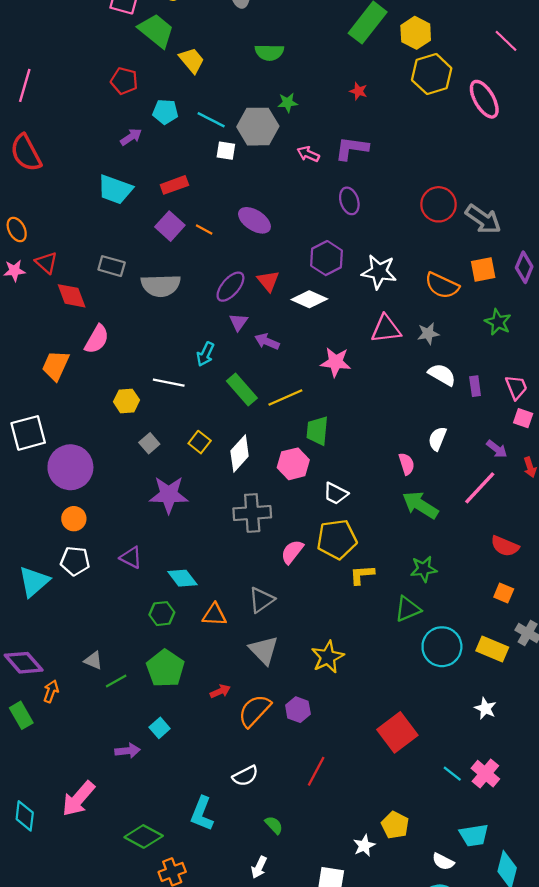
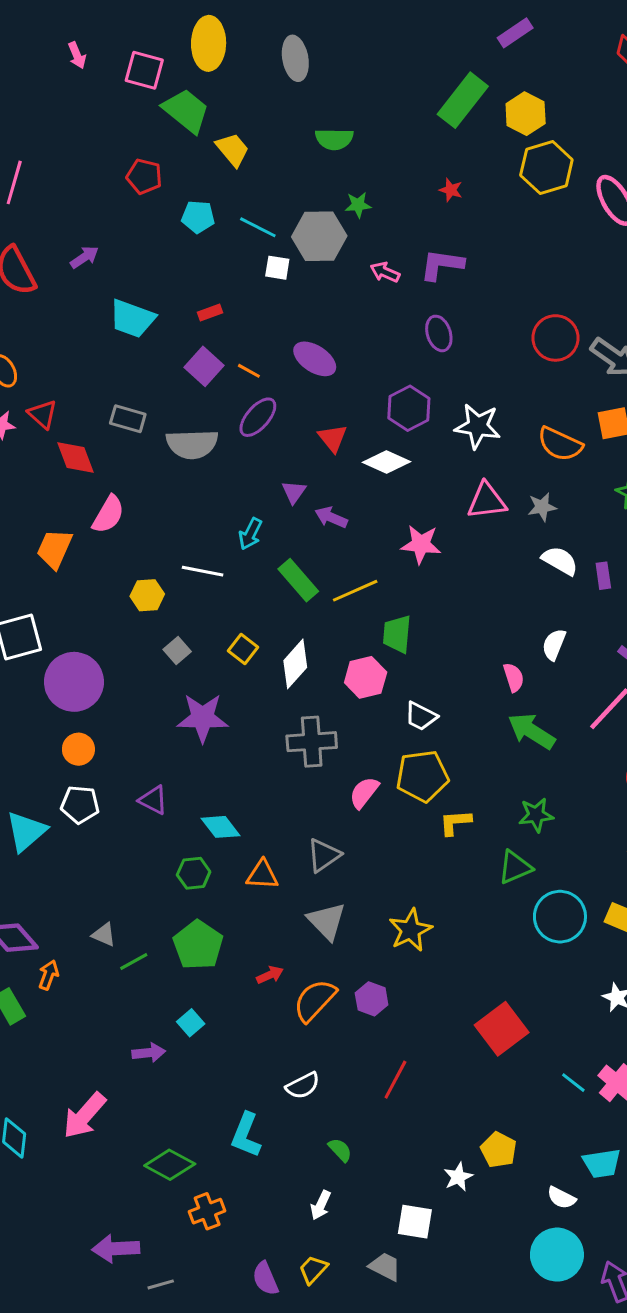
purple arrow: (131, 137) -> (84, 257), moved
red rectangle: (174, 185) -> (210, 313), size x0.7
purple ellipse: (230, 287) -> (258, 417), moved

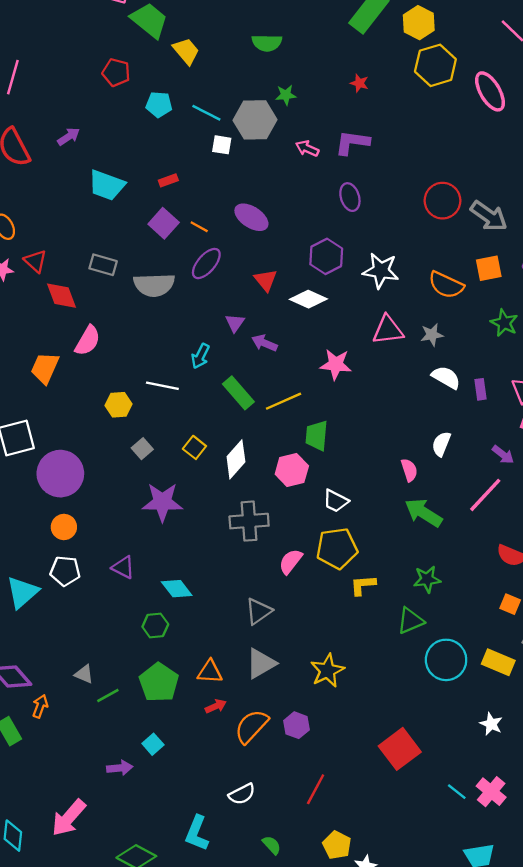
orange triangle: (262, 875) -> (210, 672), moved
gray triangle: (327, 921) -> (261, 663), turned 44
yellow pentagon: (499, 1150) -> (337, 845), moved

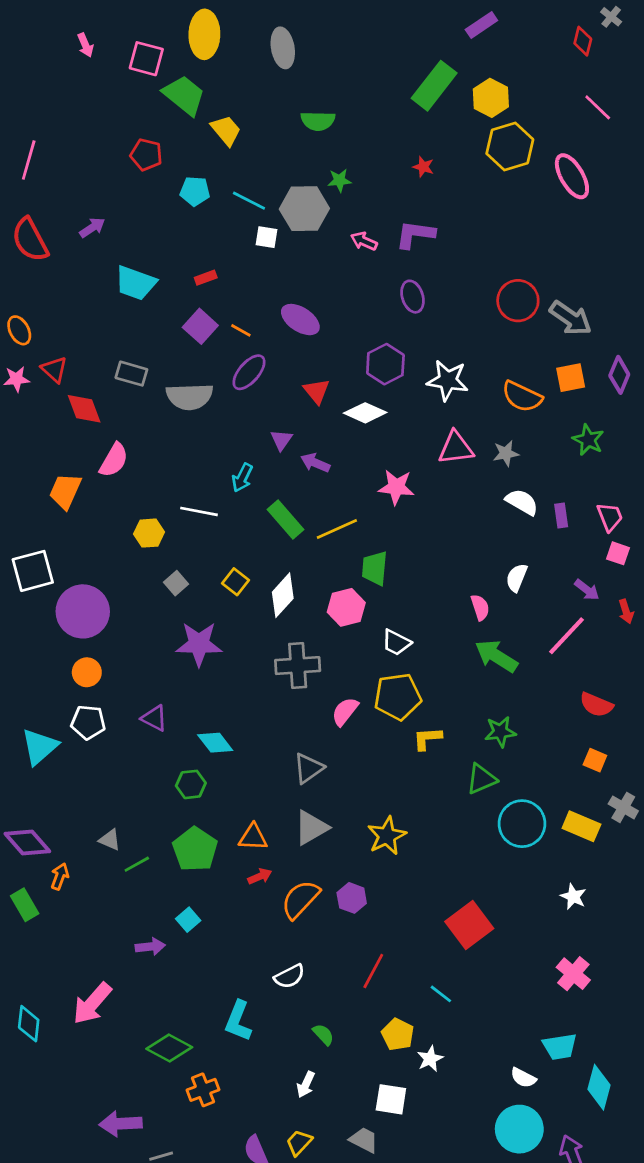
cyan line: (457, 792) -> (441, 994), moved

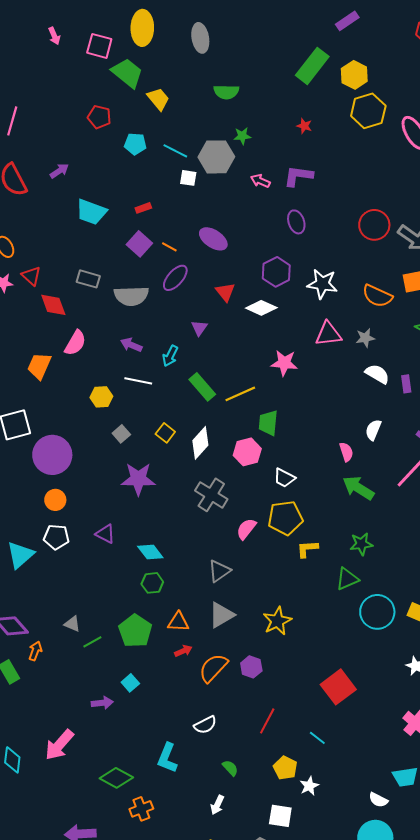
purple arrow: (315, 463) -> (131, 345), moved
gray cross: (298, 666) -> (211, 495), turned 36
green hexagon: (191, 784) -> (152, 583), moved

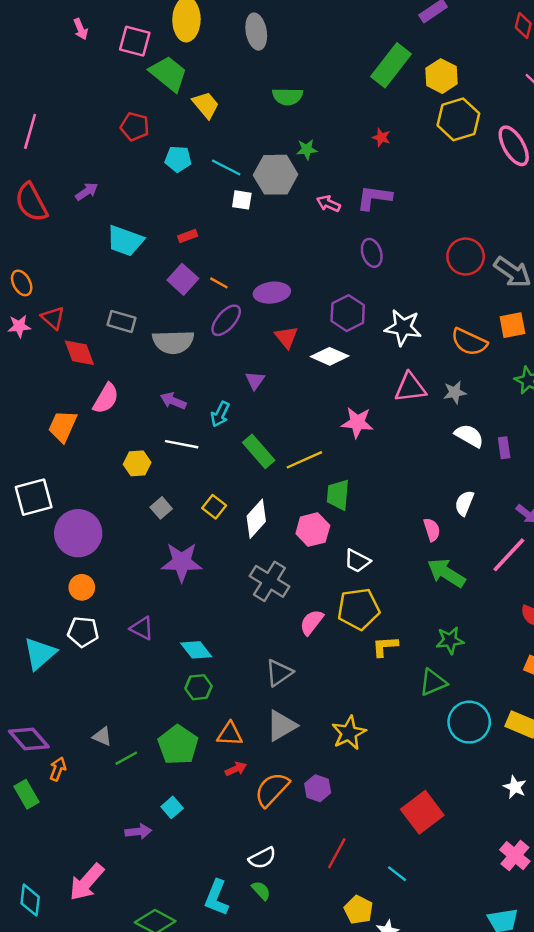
purple ellipse: (213, 239) -> (272, 293), moved, turned -40
green semicircle: (230, 768) -> (261, 890), moved

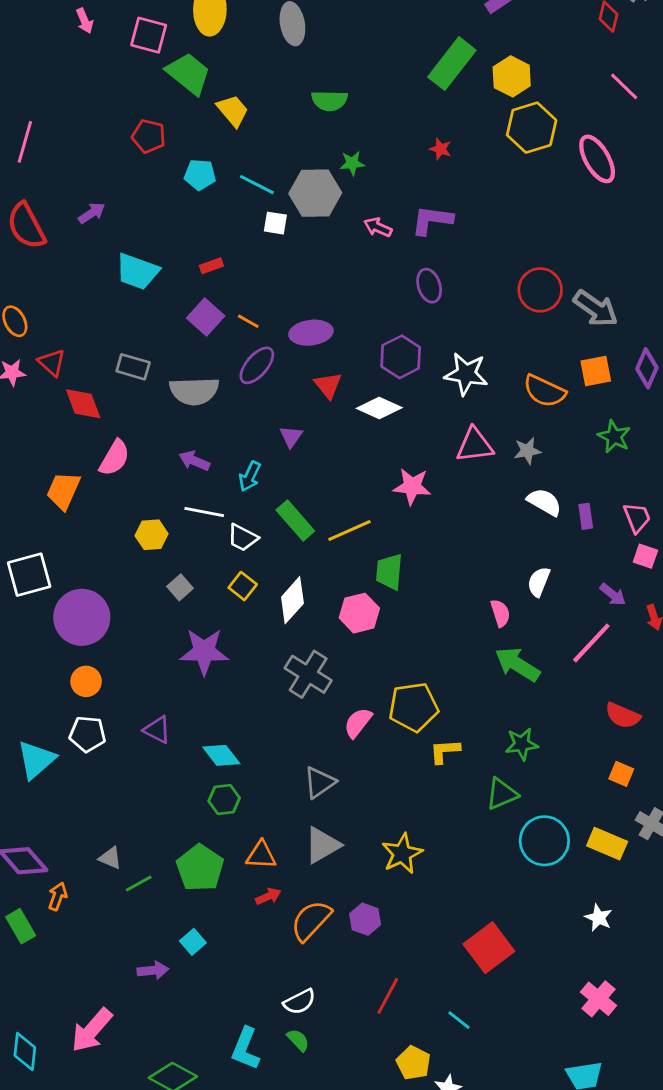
white trapezoid: (357, 561) -> (243, 538), moved

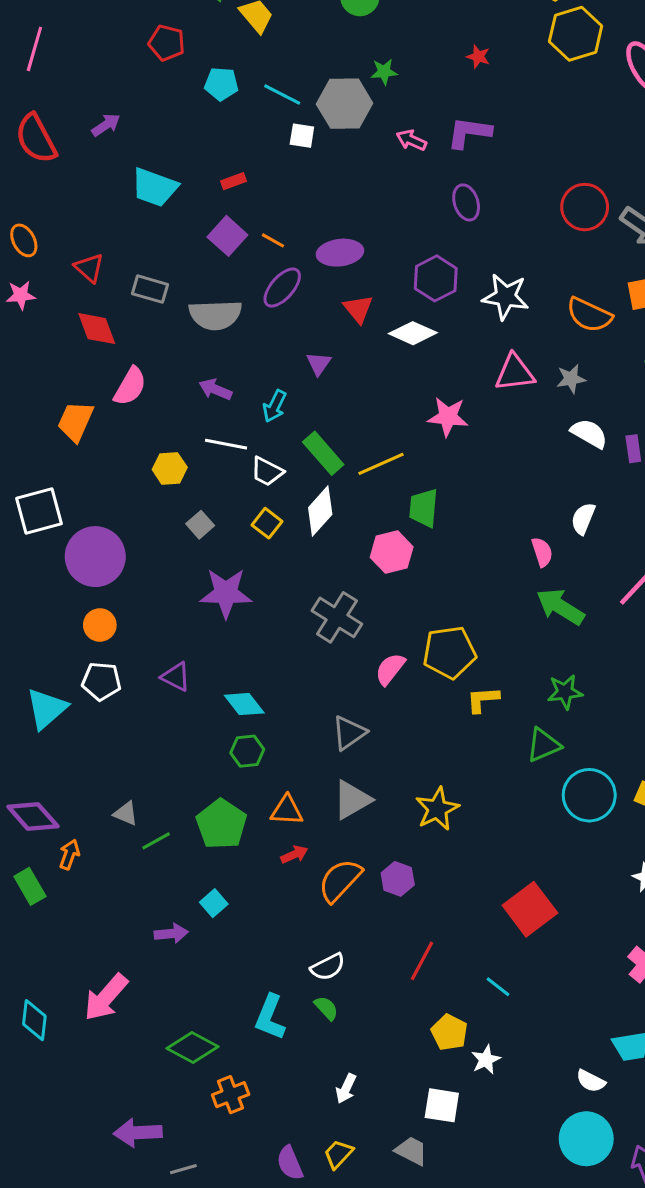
red triangle: (52, 363) -> (89, 268), moved
white diamond: (292, 600) -> (320, 511), moved

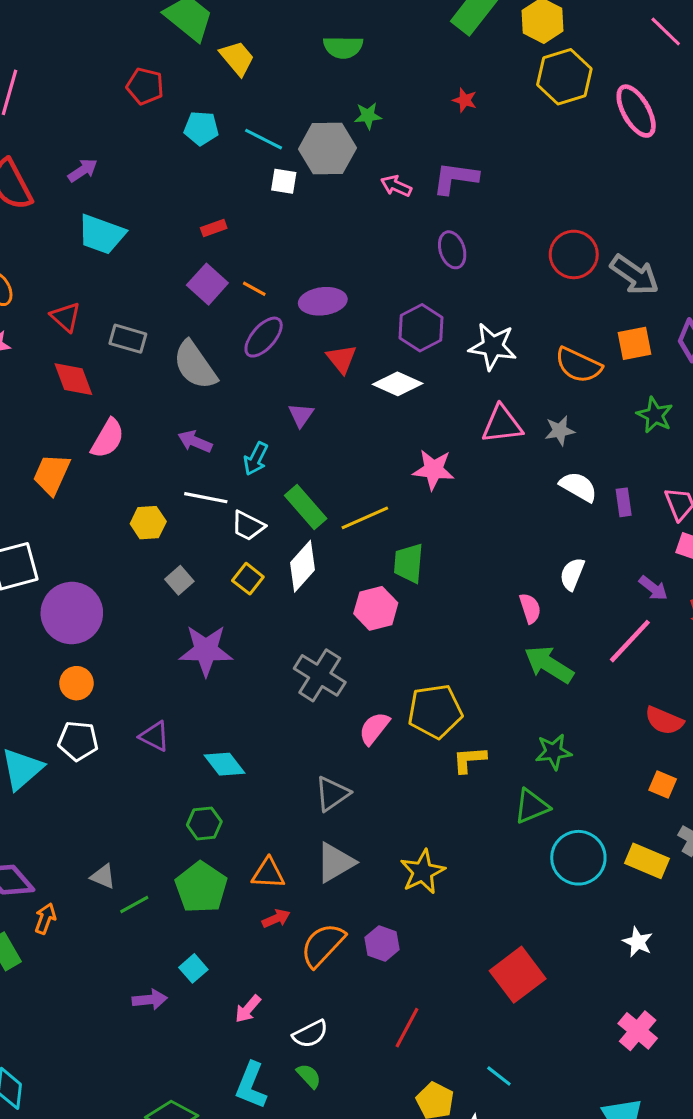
cyan trapezoid: (155, 187) -> (101, 234), moved
gray semicircle: (215, 315) -> (195, 365), turned 57
green hexagon: (247, 751) -> (204, 823), moved
cyan line: (498, 987) -> (499, 1076), moved
pink arrow: (106, 997) -> (248, 1009), moved, size x0.6

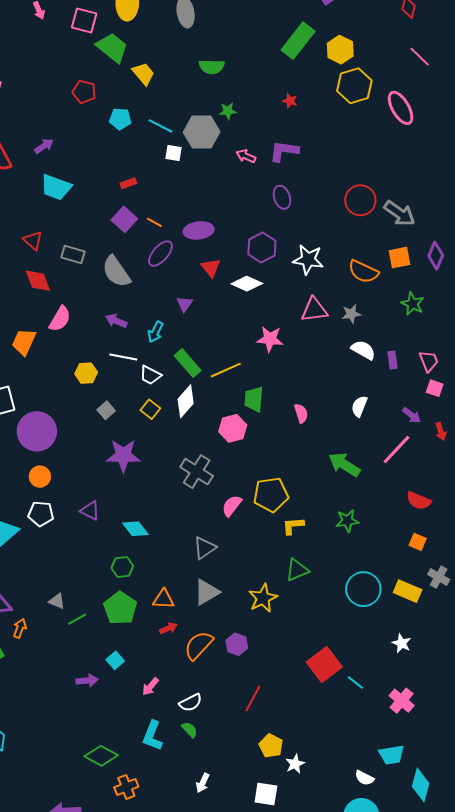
pink semicircle: (530, 608) -> (301, 413), moved
green triangle: (532, 806) -> (297, 570), moved
cyan line: (499, 1076) -> (355, 683), moved

